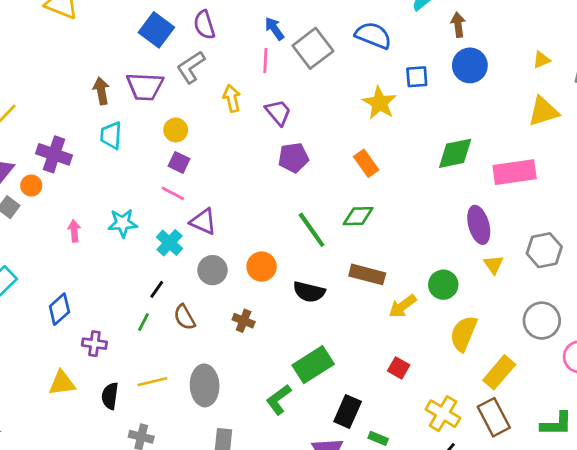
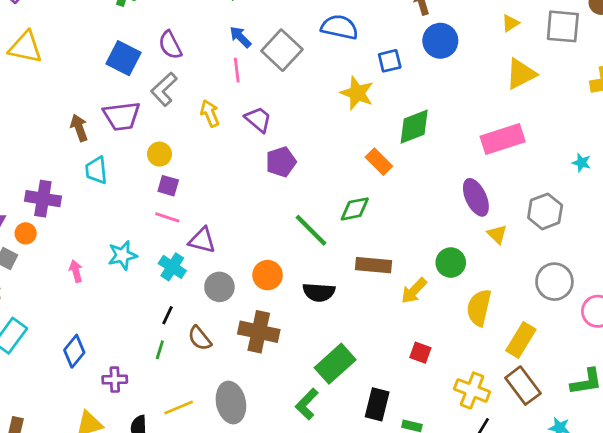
green diamond: (455, 153) -> (414, 127), moved
orange rectangle: (366, 163) -> (379, 162), moved
brown cross: (244, 321) -> (259, 332), size x1.8

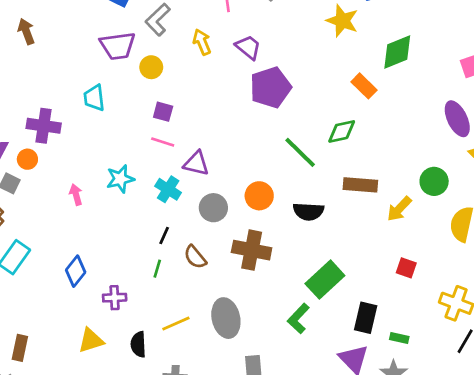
brown arrow: (79, 128) -> (26, 31), moved
yellow circle: (159, 154) -> (151, 67), moved
purple pentagon: (281, 162) -> (270, 87), size x1.4

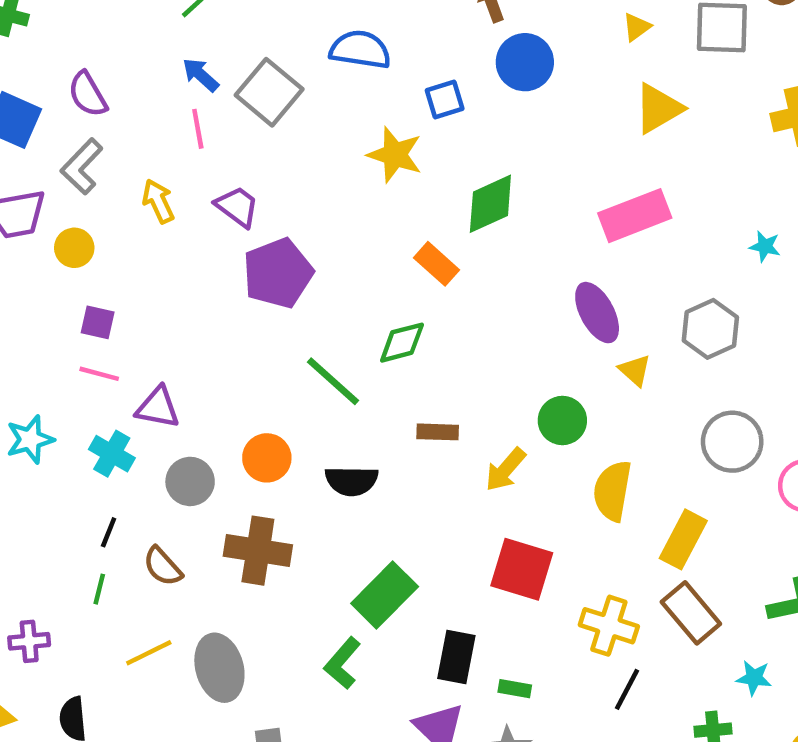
brown rectangle: (360, 185) -> (438, 432), size x0.7
red square: (406, 268) -> (522, 569), size x1.8
yellow line: (176, 323) -> (149, 653), moved

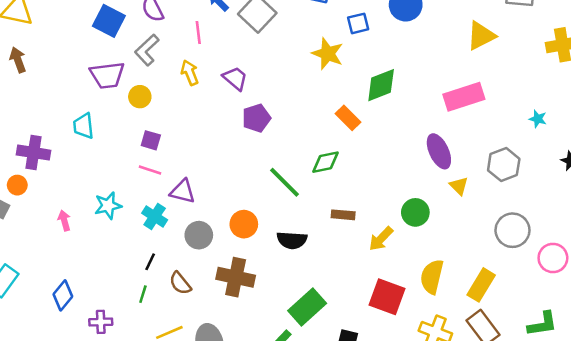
pink line: (198, 129) -> (198, 32), moved
purple pentagon: (278, 273) -> (256, 118), size x0.7
yellow semicircle: (612, 491) -> (432, 277), moved

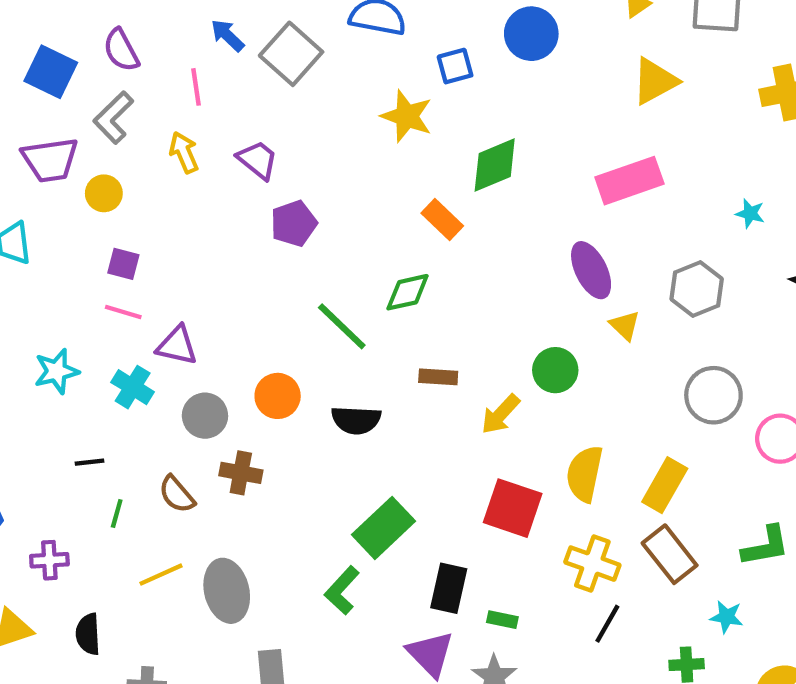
black line: (150, 262) -> (89, 462), moved, turned 60
brown cross: (236, 277) -> (241, 473), moved, size x0.7

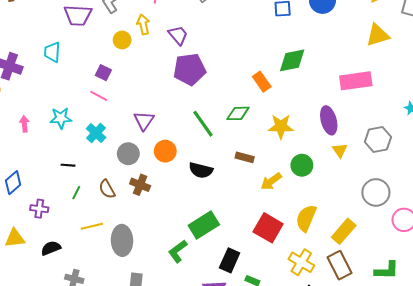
yellow star: (407, 116) -> (281, 126), moved, turned -30
yellow circle: (104, 193) -> (122, 40), moved
purple pentagon: (294, 223) -> (190, 69), size x1.4
purple triangle: (177, 345) -> (144, 121), moved, turned 40
black semicircle: (88, 634) -> (51, 248), turned 60

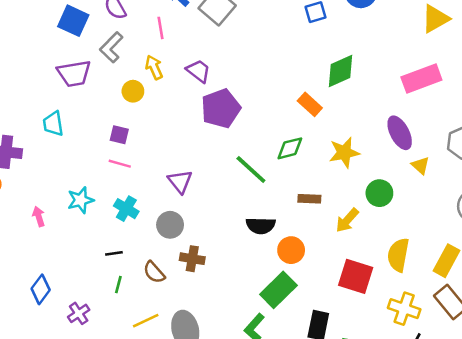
orange circle: (165, 151) -> (291, 250), moved
black line: (68, 165) -> (114, 253), moved
purple cross: (39, 209) -> (79, 313), turned -30

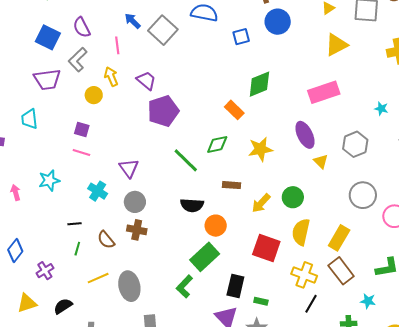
green circle: (379, 193) -> (293, 197), moved
cyan cross: (126, 209) -> (98, 191), moved
gray circle: (170, 225) -> (135, 202), moved

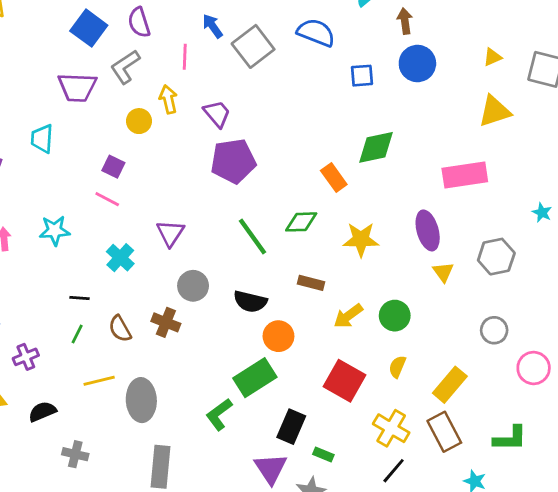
gray circle: (363, 195) -> (494, 330), size x0.7
gray circle: (135, 202) -> (193, 286), moved
yellow semicircle: (301, 232) -> (397, 367), size x0.6

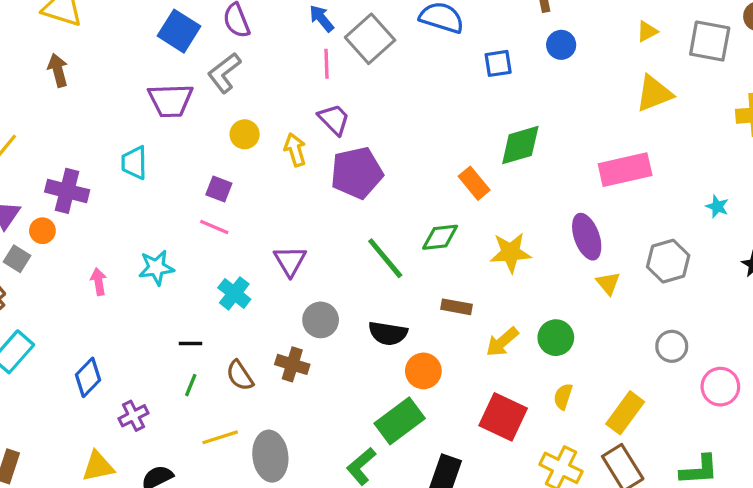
pink line: (185, 57) -> (327, 64), moved
blue circle: (417, 63) -> (561, 45), size x0.7
yellow arrow: (168, 99) -> (295, 150), moved

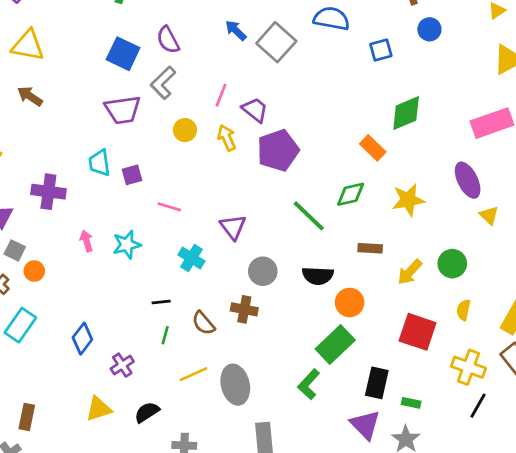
pink line: (327, 64) -> (221, 95), moved, turned 30
brown arrow: (58, 70) -> (30, 96), turned -35
purple square: (219, 189) -> (132, 175), moved, turned -30
orange circle: (42, 231) -> (34, 271), moved
pink arrow: (99, 282) -> (87, 241), moved

